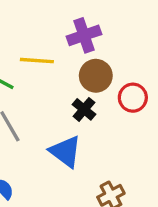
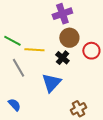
yellow line: (37, 61) -> (34, 50), moved
blue triangle: (65, 152) -> (51, 83), turned 35

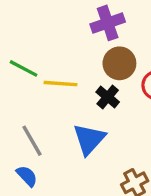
gray line: (18, 68) -> (32, 141), moved

